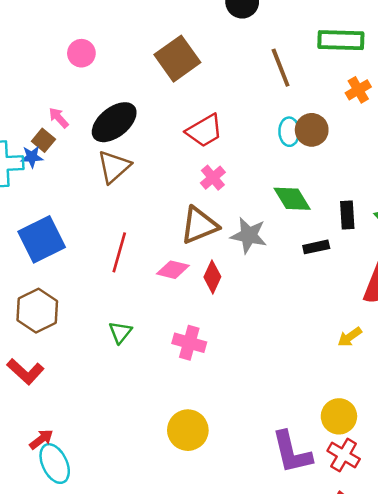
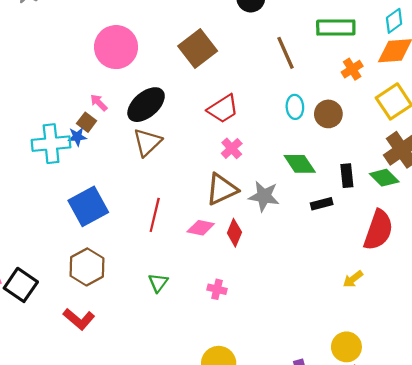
pink circle: (81, 53) -> (116, 47), size x1.8
brown circle: (312, 130) -> (328, 114), moved
pink cross: (189, 343) -> (217, 289), size x0.7

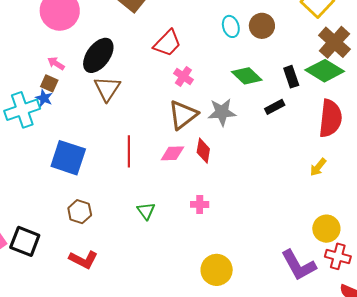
blue star: (77, 137) -> (44, 98), turned -30
green diamond: (384, 178) -> (325, 71), size x1.4
blue square: (88, 206) -> (68, 158), turned -30
brown hexagon: (87, 267) -> (80, 212), size x0.7

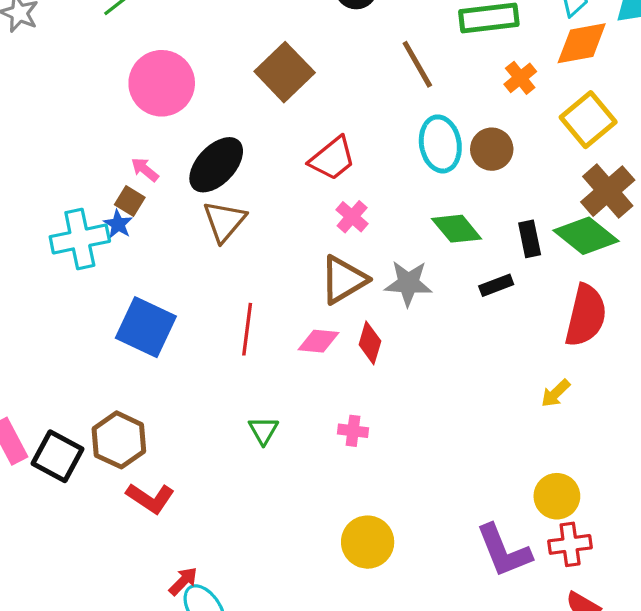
cyan ellipse: (231, 26) -> (440, 144), size x1.5
brown hexagon: (80, 212) -> (119, 440), moved, size x1.4
red cross: (338, 256) -> (570, 544), turned -30

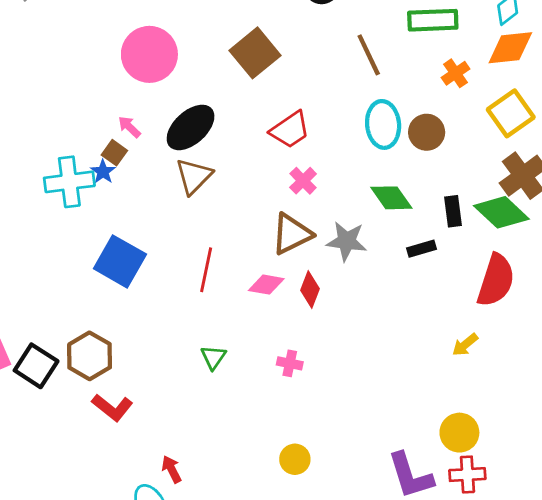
yellow circle: (368, 542) -> (295, 459), size x0.7
red arrow: (183, 581) -> (172, 469), moved, turned -76

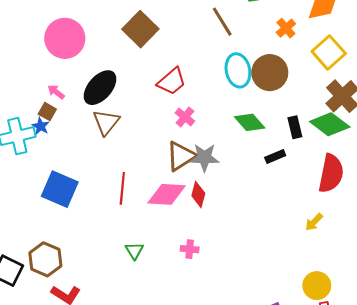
brown circle: (427, 132) -> (270, 73), size x1.4
gray star: (347, 241) -> (204, 157), moved
pink diamond: (266, 285) -> (167, 194), size x1.5

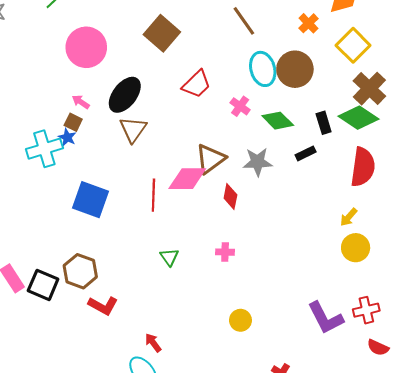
pink cross: (185, 117) -> (240, 106), moved
gray star: (204, 157) -> (258, 162), moved
pink diamond: (167, 194) -> (187, 179), moved
yellow circle: (317, 286) -> (356, 248), moved

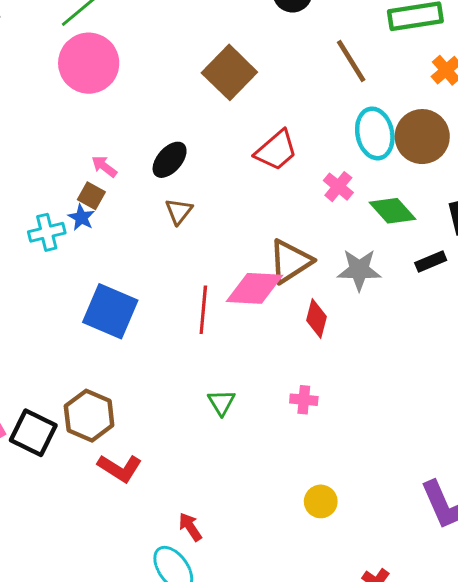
pink circle: (86, 47) -> (89, 63), moved
black ellipse: (125, 95) -> (170, 160), size x0.7
brown triangle: (133, 129) -> (179, 211), size x0.7
cyan cross: (44, 149) -> (47, 232), size x0.7

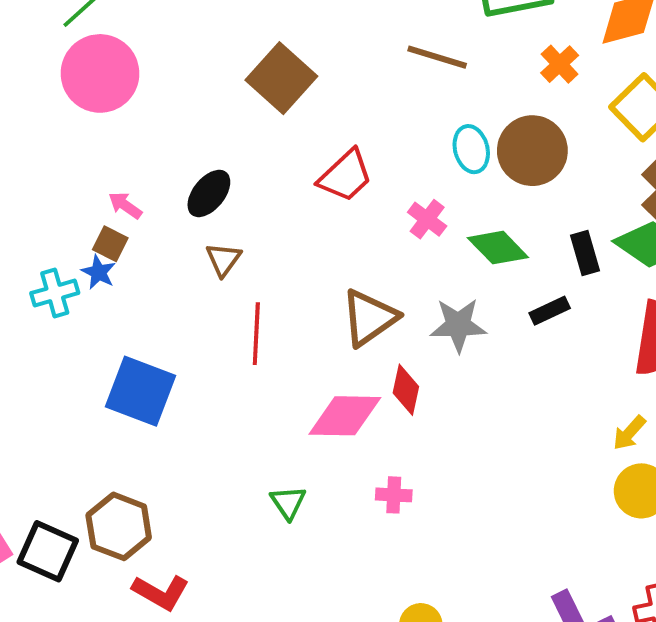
brown line: (351, 61) -> (437, 57), turned -39
cyan ellipse: (375, 133) -> (471, 149), size x0.7
pink diamond: (255, 288) -> (345, 416), moved
red line: (203, 310) -> (256, 334), moved

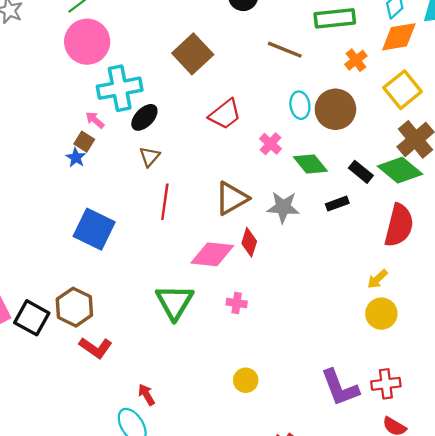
black rectangle: (585, 253) -> (361, 172), turned -40
cyan cross: (55, 293) -> (120, 88), moved, size x1.6
green triangle: (288, 502) -> (175, 302), size x1.8

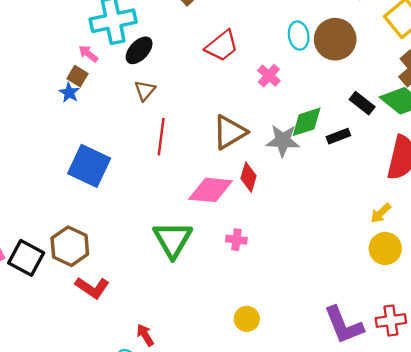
green diamond: (310, 164) -> (307, 122), moved, turned -68

